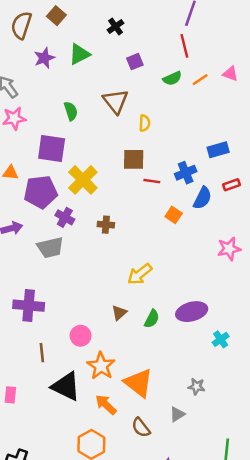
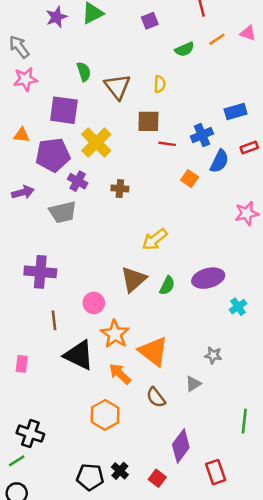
green semicircle: (172, 78) -> (185, 49), moved
brown triangle: (116, 101) -> (117, 87), moved
brown triangle: (119, 313) -> (134, 279), size x1.6

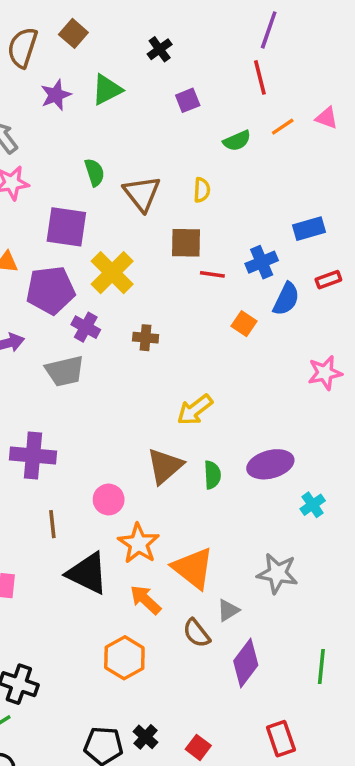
green semicircle: (167, 286) -> (212, 475), turned -30
gray star: (213, 355) -> (277, 573), size x1.6
gray triangle: (193, 384) -> (228, 610), moved
purple diamond: (181, 446) -> (246, 663), moved

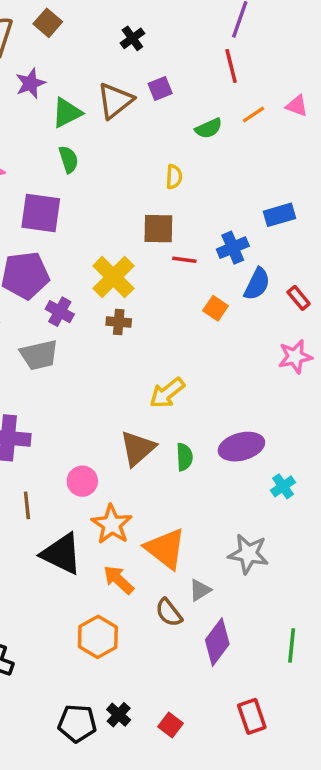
green triangle: (107, 90) -> (67, 113), moved
brown triangle: (142, 193) -> (115, 101), moved, turned 30
yellow cross: (112, 273) -> (113, 277), moved
red rectangle: (328, 280) -> (299, 298), moved, turned 70

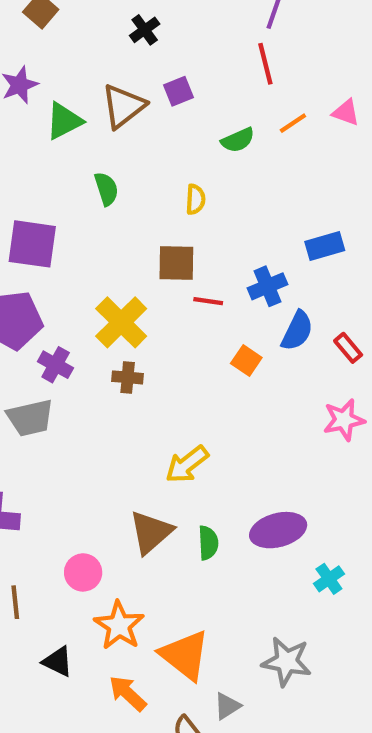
green semicircle: (68, 159) -> (106, 189), moved
black triangle: (62, 554) -> (58, 662), size x0.6

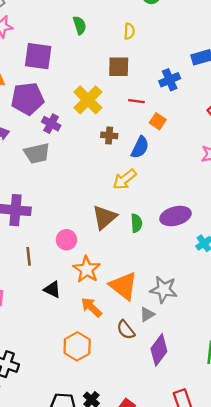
red line: (208, 301) -> (136, 101), moved
blue semicircle: (297, 331) -> (140, 147), moved
brown cross: (128, 377) -> (109, 135), moved
gray star: (287, 662) -> (164, 289), moved

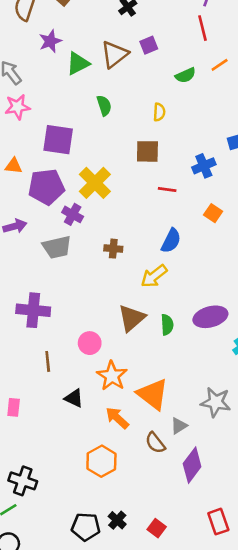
yellow cross: (88, 100) -> (95, 183), moved
orange square: (158, 121) -> (213, 213), moved
brown cross: (109, 135) -> (113, 249), moved
gray star: (164, 289) -> (216, 402), moved

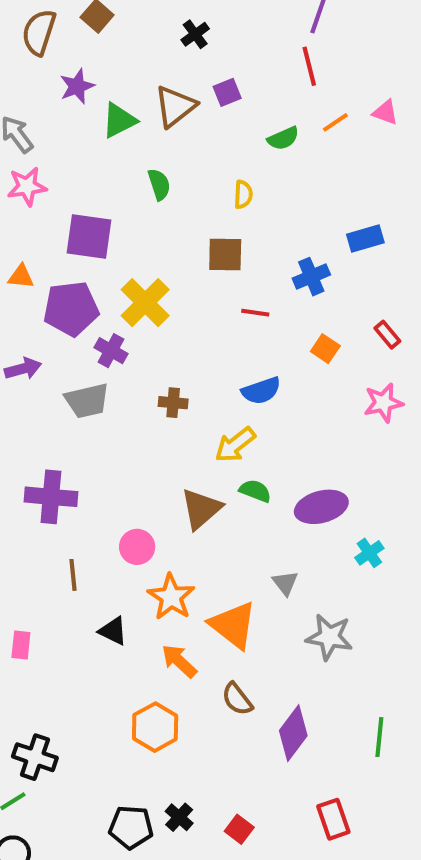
blue semicircle: (171, 241) -> (261, 391), turned 45
green semicircle: (167, 325) -> (255, 491), moved, turned -66
gray triangle: (179, 426) -> (285, 583), moved, turned -36

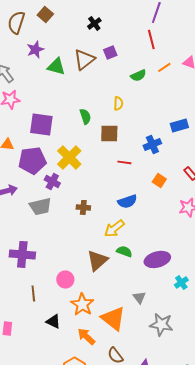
green triangle: (119, 120) -> (56, 66), turned 42
green semicircle: (159, 184) -> (85, 116), moved

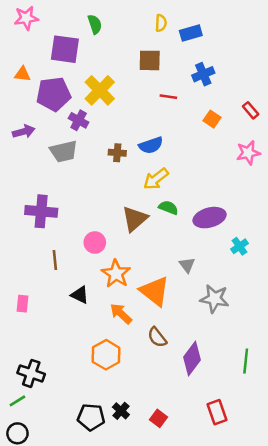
green semicircle: (85, 116) -> (95, 24), moved
blue rectangle: (179, 125) -> (191, 33), moved
blue semicircle: (127, 201) -> (151, 145), moved

